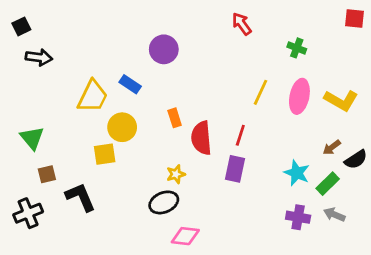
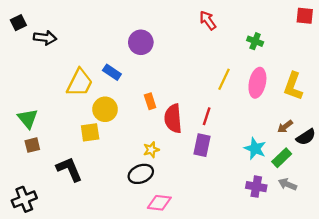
black arrow: (39, 57) -> (45, 38), moved
yellow L-shape: (341, 100) -> (293, 86), turned 80
brown square: (47, 174) -> (32, 145), moved
black cross: (28, 213) -> (24, 199), moved

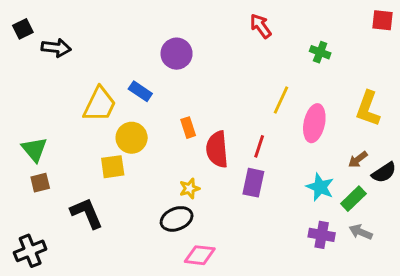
pink ellipse: (257, 83) -> (314, 123), moved

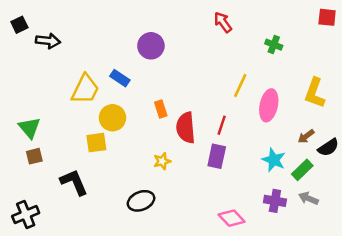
black ellipse: (177, 219) -> (141, 201), moved
pink diamond: (200, 255) -> (232, 218), moved, turned 40

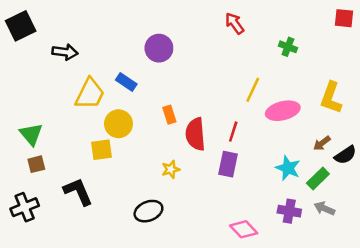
black square: (19, 25) -> (21, 26), size x1.6
black arrow: (48, 41) -> (65, 52), moved
pink ellipse: (269, 105) -> (283, 111), turned 64
black cross: (26, 214) -> (25, 207), moved

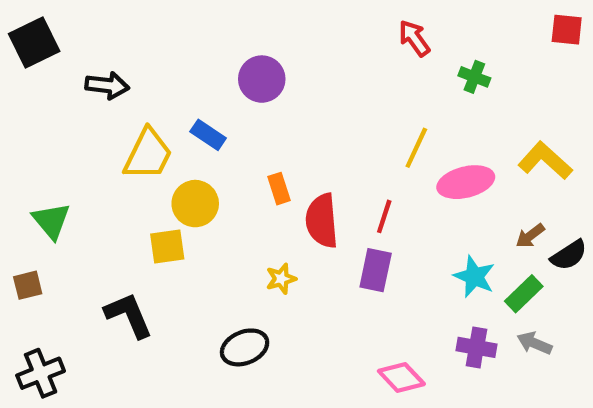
red arrow: (235, 23) -> (414, 38), moved
yellow L-shape: (331, 98) -> (545, 161), turned 112
brown square: (36, 164) -> (28, 285), moved
black cross: (25, 207) -> (41, 373), moved

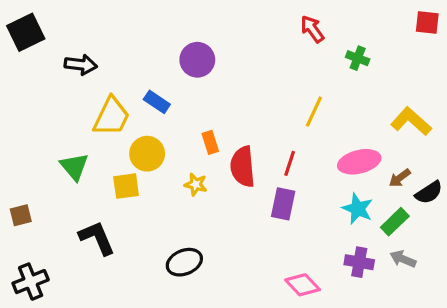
pink ellipse: (466, 182) -> (359, 162), moved
green triangle: (51, 221) -> (74, 167), moved
yellow star: (281, 279) -> (196, 184), moved, turned 30

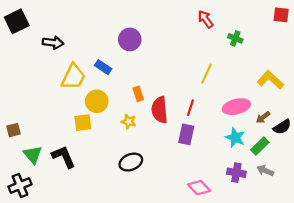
green triangle: (74, 167) -> (33, 155), moved
brown square: (21, 215) -> (14, 130), moved
black ellipse: (184, 262) -> (131, 162), moved

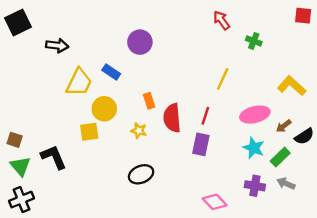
brown square: (14, 130) -> (15, 140), turned 32
green triangle: (33, 155) -> (20, 166), moved
black L-shape: (64, 157) -> (54, 157), moved

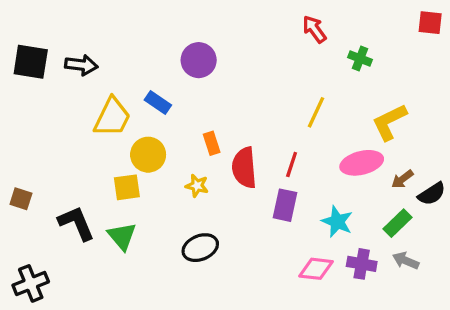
black square: (18, 23) -> (31, 62), moved, turned 35
yellow L-shape: (292, 86) -> (389, 122), moved, turned -68
cyan star: (254, 148) -> (337, 222), moved
green triangle: (20, 166) -> (122, 236), moved
pink diamond: (215, 202) -> (316, 269), moved, turned -40

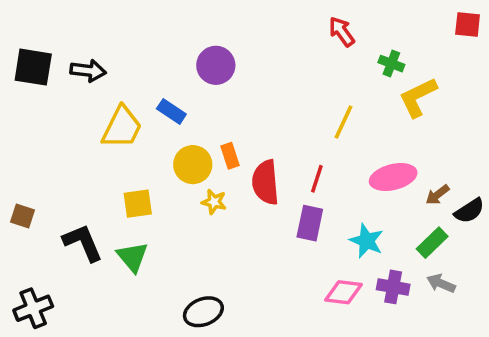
yellow L-shape: (389, 122) -> (418, 97), moved
yellow circle: (148, 155) -> (193, 165), moved
black ellipse: (200, 248) -> (203, 312), moved

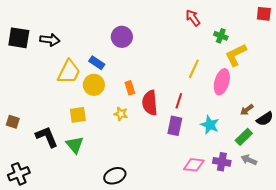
yellow circle: (193, 165) -> (94, 85), moved
pink ellipse: (393, 177) -> (222, 82), moved, turned -60
cyan star: (367, 241) -> (210, 125), moved

